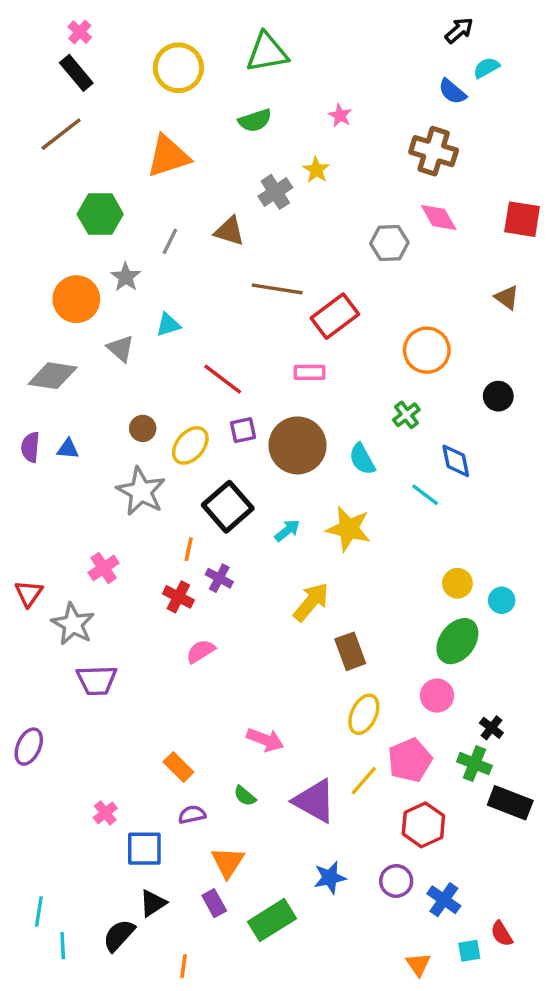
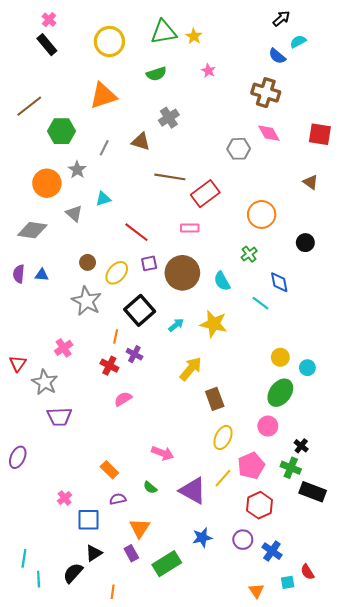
brown line: (61, 134) -> (29, 106), moved
yellow star: (316, 170) -> (194, 36), moved

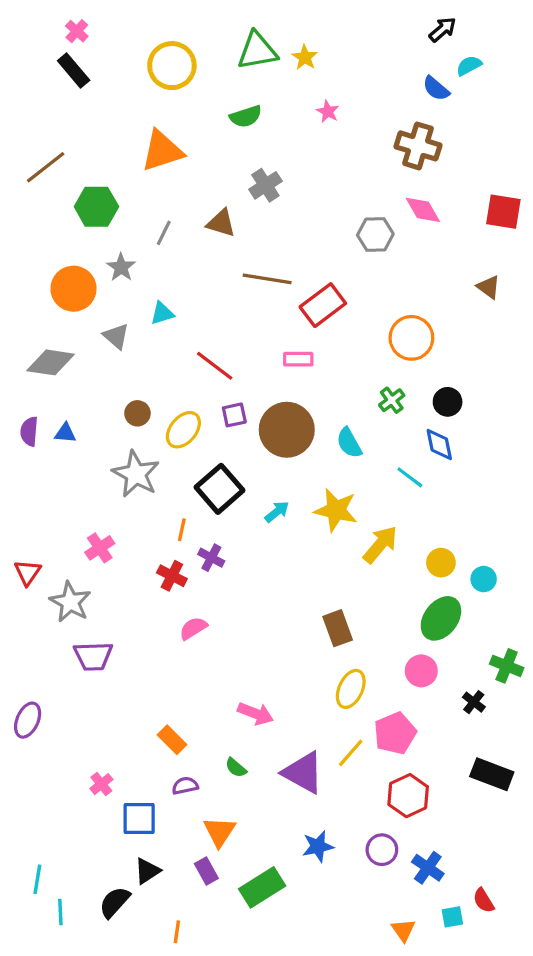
black circle: (305, 243) -> (448, 402), moved
yellow arrow: (191, 369) -> (380, 545), moved
green cross: (291, 468) -> (507, 666), moved

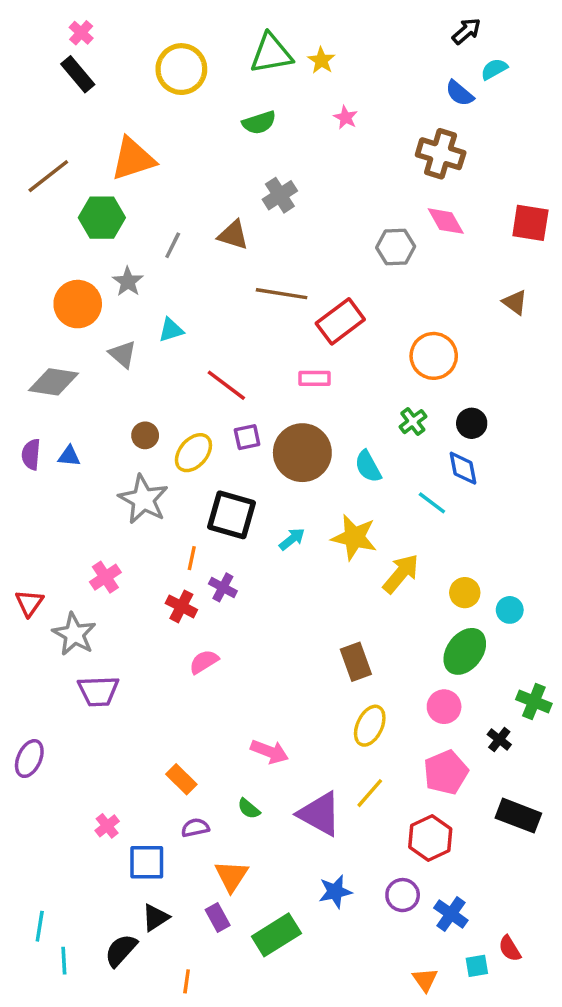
orange triangle: (162, 151) -> (133, 159), moved
black square: (220, 489) -> (231, 515), turned -33
pink pentagon: (395, 733) -> (446, 772), moved

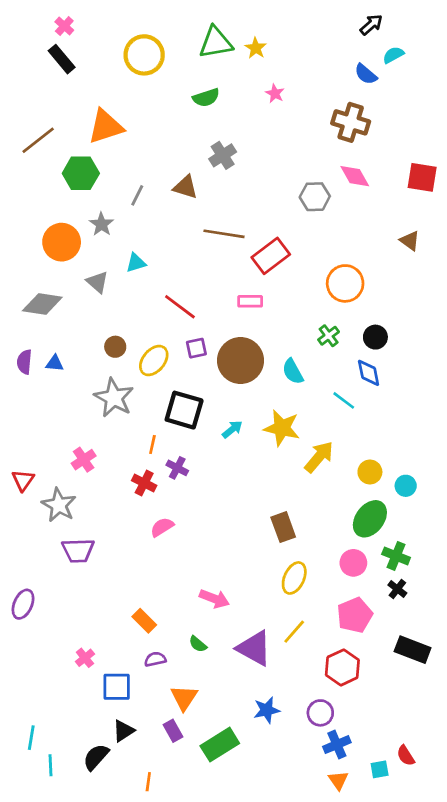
green cross: (534, 701) -> (396, 556), moved
blue cross: (451, 914) -> (337, 745), moved, turned 32

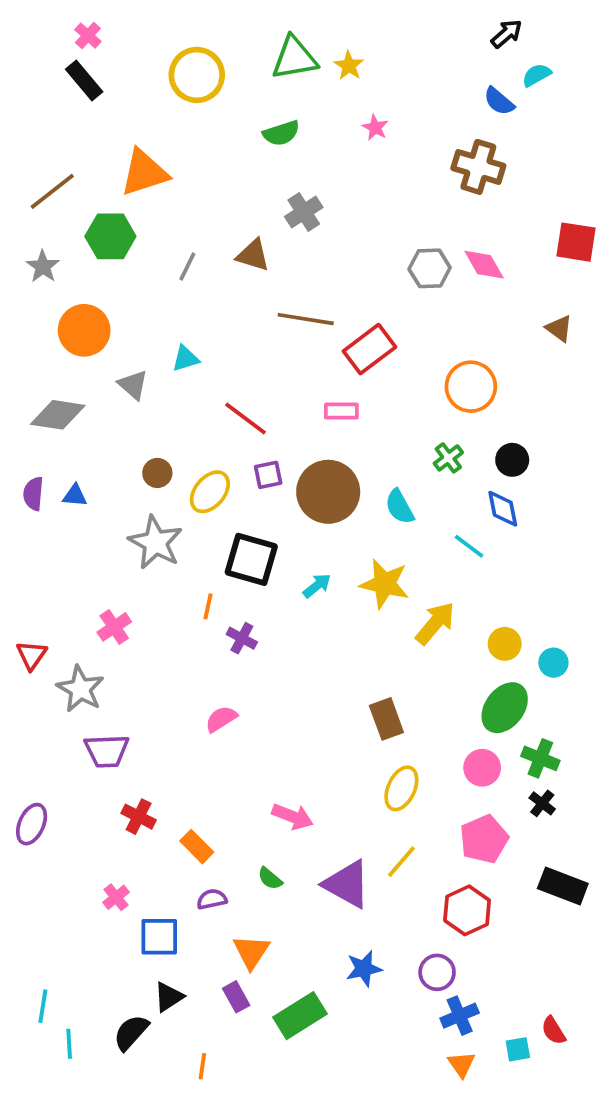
pink diamond: (355, 176) -> (484, 265), moved
gray star: (101, 224) -> (43, 266), moved
red cross: (144, 483) -> (139, 817), moved

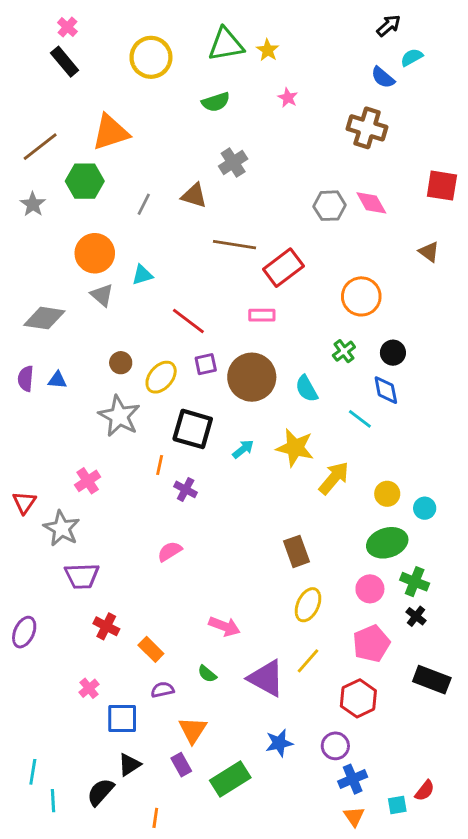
orange circle: (84, 330) -> (95, 253), moved
green ellipse: (505, 708) -> (387, 543), turned 36
red semicircle: (553, 1031) -> (425, 791), turned -110

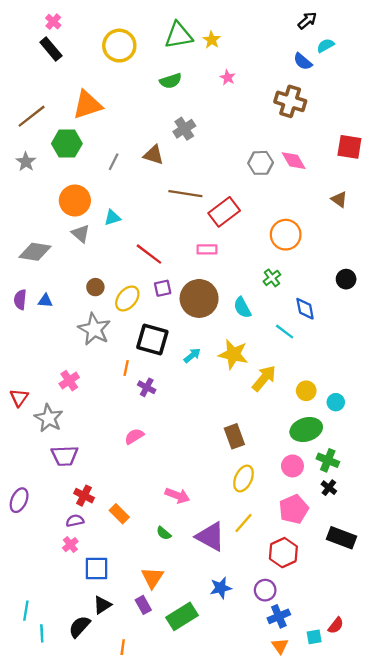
black circle: (393, 353) -> (346, 279), moved
purple semicircle: (162, 690) -> (75, 521), moved

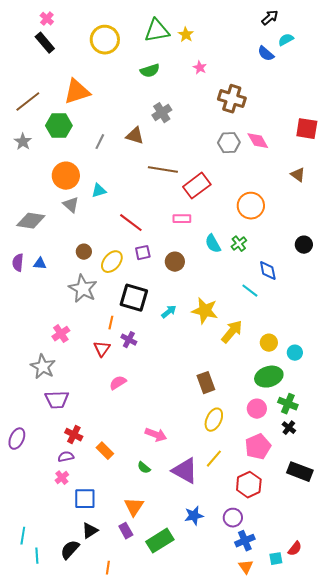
brown cross: (290, 101) -> (232, 99), moved
brown circle: (199, 298) -> (175, 262), size x0.6
cyan semicircle: (242, 308) -> (213, 244), moved
red triangle: (19, 398) -> (102, 349), moved

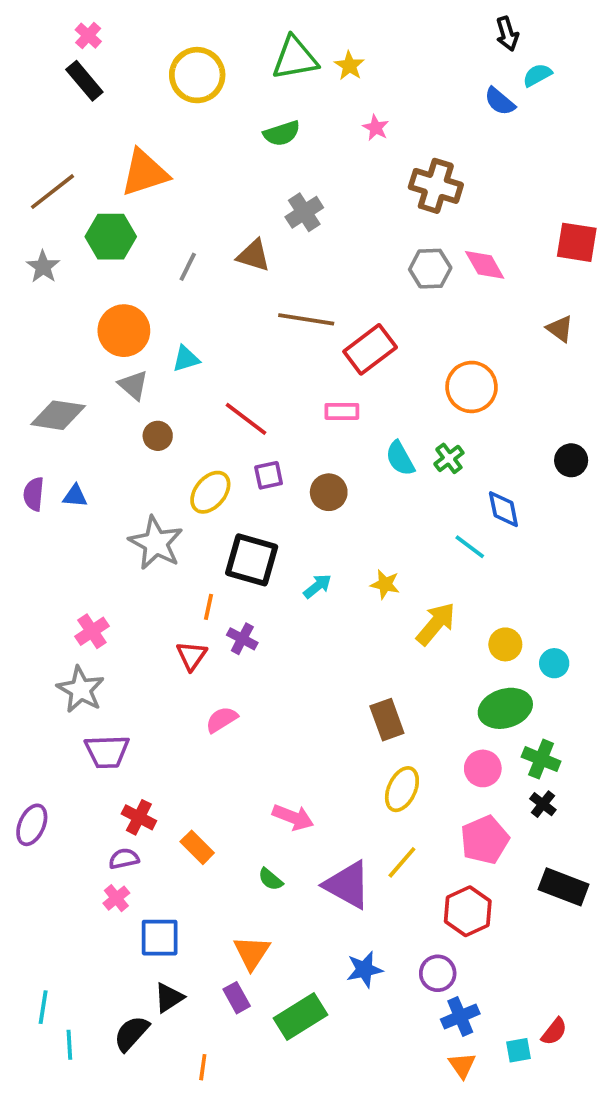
black arrow: (270, 18) -> (507, 34), turned 114
brown circle: (84, 252) -> (158, 436), moved
yellow star: (205, 311) -> (385, 584), size x0.6
pink cross: (61, 334) -> (92, 631), moved

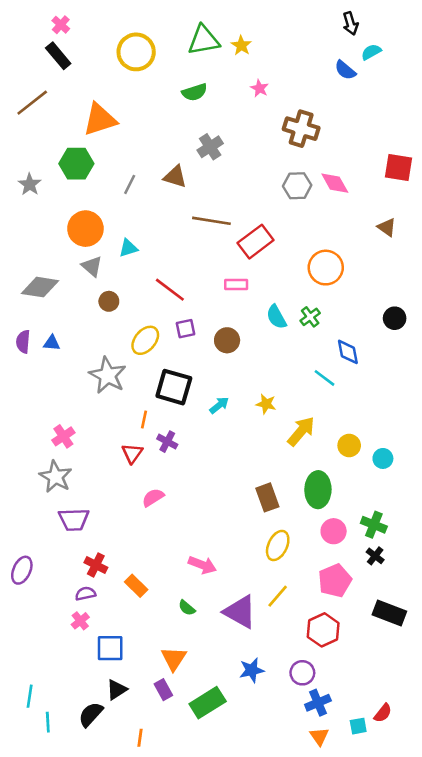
brown line: (52, 192) -> (32, 103), moved
green ellipse: (505, 708) -> (318, 490), moved, turned -72

